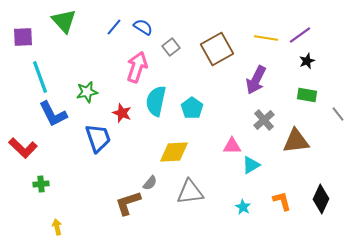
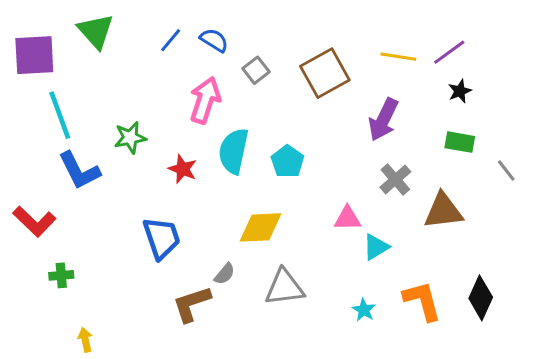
purple square: (23, 37) -> (34, 55), size x1.4
blue trapezoid: (98, 138) -> (162, 238), moved
orange L-shape: (282, 201) -> (422, 301), size x1.4

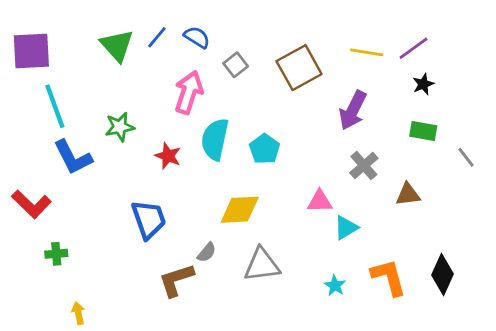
green triangle: (96, 31) -> (117, 45), moved
brown triangle: (443, 211) -> (408, 194), size x0.7

